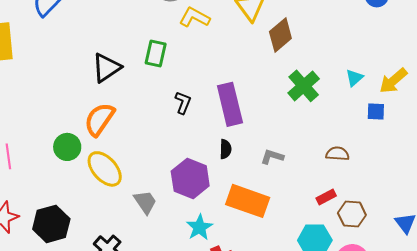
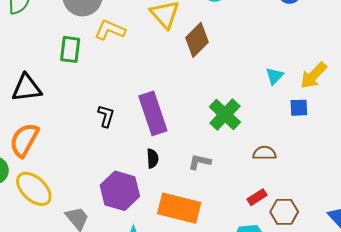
green rectangle: (156, 53) -> (70, 49), moved
black triangle: (106, 68) -> (27, 88), turned 32
green cross: (304, 86) -> (225, 115), moved

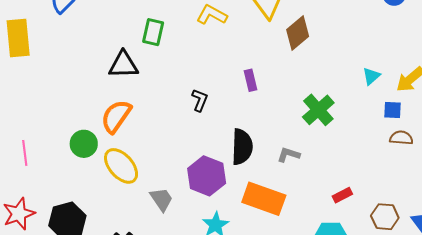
green rectangle: (70, 49) -> (153, 32), moved
purple rectangle: (153, 113) -> (251, 80), moved, size x0.5
brown semicircle: (264, 153) -> (401, 138), moved
black semicircle: (152, 158) -> (242, 147), size x1.8
brown hexagon: (284, 212) -> (385, 217), moved

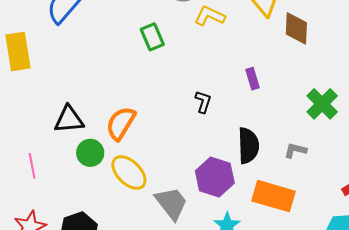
green rectangle: (153, 32) -> (152, 37), turned -32
brown diamond: (298, 33) -> (296, 28), turned -44
black triangle: (123, 65) -> (69, 119), moved
gray trapezoid: (161, 199) -> (171, 203), size x1.4

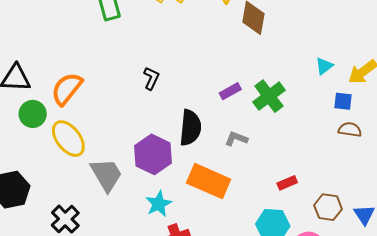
purple rectangle: (253, 79) -> (230, 91), moved, turned 70

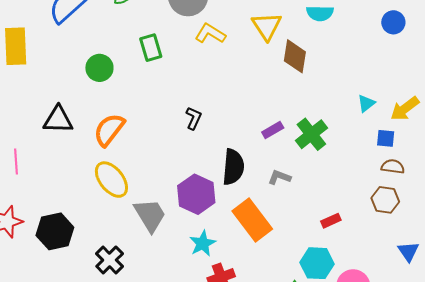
green circle: (33, 114) -> (99, 68), moved
orange rectangle: (209, 181) -> (252, 220), turned 30
brown hexagon: (328, 207) -> (385, 200), moved

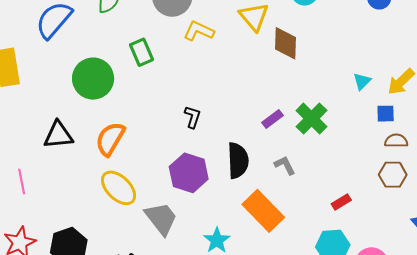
green circle: (99, 68) -> (93, 79), size x1.5
gray L-shape: (279, 177) -> (285, 165), turned 50
purple hexagon: (196, 194) -> (189, 173), moved

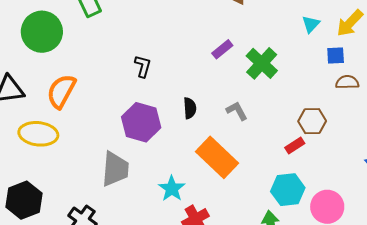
purple rectangle: (272, 119) -> (222, 49), moved
black semicircle: (238, 161) -> (190, 108), size x0.6
brown hexagon: (393, 175) -> (312, 121), moved
yellow ellipse: (119, 188) -> (38, 134), moved, turned -36
gray trapezoid: (161, 218) -> (115, 169), turned 45

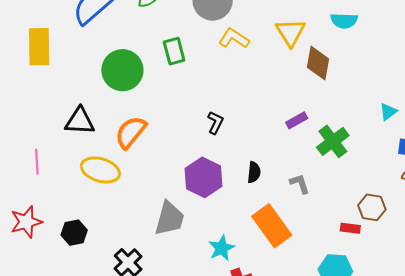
red rectangle: (295, 146) -> (350, 228), turned 30
black hexagon: (24, 200) -> (74, 233), size x0.7

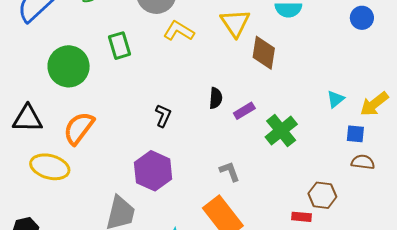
black semicircle: (254, 172) -> (216, 98), moved
gray L-shape: (300, 184) -> (230, 171), moved

